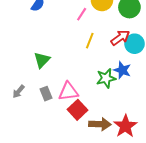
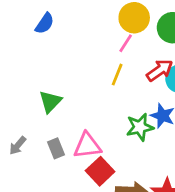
pink line: (82, 14) -> (126, 43), moved

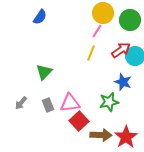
green star: (140, 127) -> (109, 102), moved

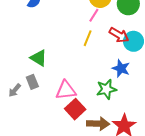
red arrow: (121, 50) -> (119, 35), turned 66
green triangle: (44, 72) -> (39, 58), turned -42
gray rectangle: (48, 105) -> (32, 82), moved

